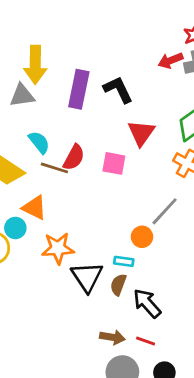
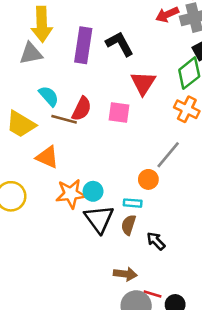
cyan circle: (15, 228) -> (93, 191), moved
black arrow: (147, 303) -> (156, 241), size x0.7
red line: (146, 341) -> (152, 294), moved

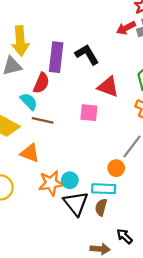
red triangle: (143, 83) -> (108, 87), turned -40
red semicircle: (82, 109) -> (41, 83), moved
cyan rectangle: (133, 203) -> (104, 189), size x1.5
black arrow: (156, 241) -> (124, 236), moved

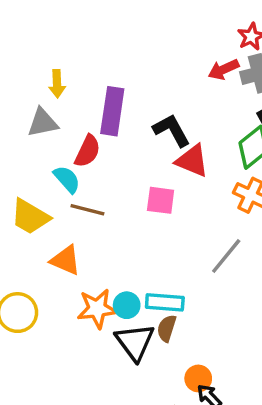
yellow arrow: (20, 41) -> (57, 84), size x0.6
black L-shape: (87, 54) -> (172, 130), moved
orange circle: (116, 168) -> (198, 378), moved
cyan rectangle: (104, 189) -> (165, 302), moved
brown semicircle: (101, 207) -> (167, 328), moved

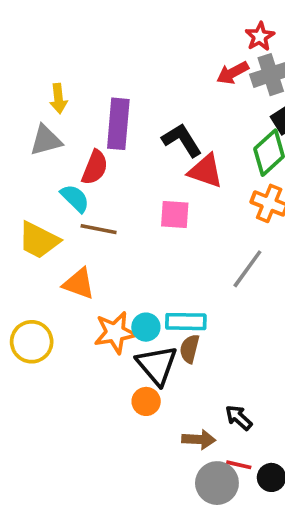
orange circle: (198, 378) -> (146, 401), moved

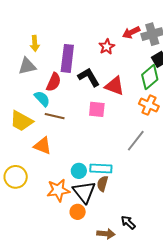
red star: (260, 36) -> (107, 47), moved
black L-shape: (182, 140) -> (89, 77), moved
orange star: (115, 333) -> (58, 190), moved

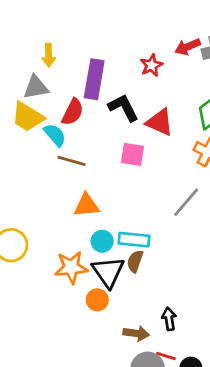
yellow trapezoid: (21, 121) -> (28, 117), moved
orange triangle: (43, 146) -> (86, 205), moved, turned -30
black arrow: (128, 222) -> (169, 319), turned 35

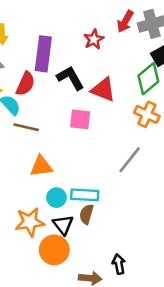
red arrow: (188, 47) -> (125, 21), turned -35
black triangle: (108, 272) -> (63, 225), size x0.7
orange circle: (97, 300) -> (54, 250), size x1.5

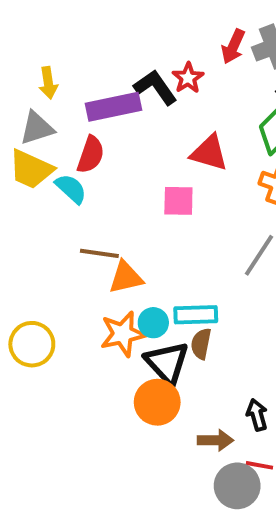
purple rectangle: (43, 54) -> (114, 107), turned 76
black L-shape: (70, 78) -> (155, 87), moved
brown line: (26, 127) -> (99, 253), moved
orange star: (30, 222) -> (123, 334), moved
black triangle: (63, 225) -> (167, 363), size x1.4

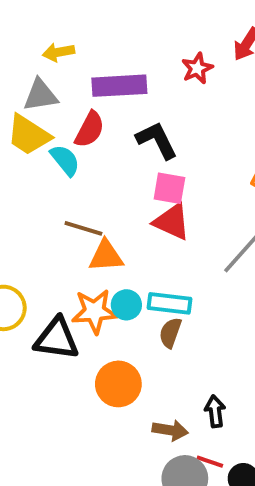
yellow arrow: (48, 83) -> (58, 52), turned 80
black L-shape: (155, 87) -> (157, 140), moved
red triangle: (209, 153) -> (172, 222), moved
black triangle: (167, 363) -> (57, 339), moved, turned -48

